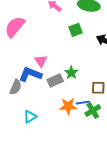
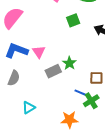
blue L-shape: (30, 74) -> (16, 51), moved
blue line: (83, 103) -> (81, 93), turned 32
orange star: (68, 106) -> (69, 120), moved

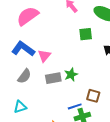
gray semicircle: (14, 78) -> (24, 76), moved
blue line: (81, 93) -> (75, 106), turned -56

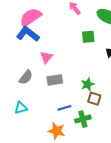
blue L-shape: (23, 49) -> (28, 34), moved
green star: (71, 75) -> (88, 84), moved
blue line: (75, 106) -> (64, 108), moved

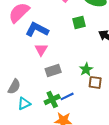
blue L-shape: (28, 34) -> (37, 30), moved
gray semicircle: (26, 77) -> (14, 87), moved
green cross: (83, 119) -> (52, 99), moved

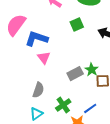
gray rectangle: (53, 70) -> (75, 74), moved
gray semicircle: (14, 87) -> (38, 90), moved
blue line: (67, 96) -> (90, 108), moved

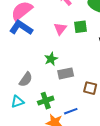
blue L-shape: (37, 39) -> (21, 28), moved
pink triangle: (44, 58) -> (60, 29), moved
green star: (92, 70) -> (51, 59), moved

